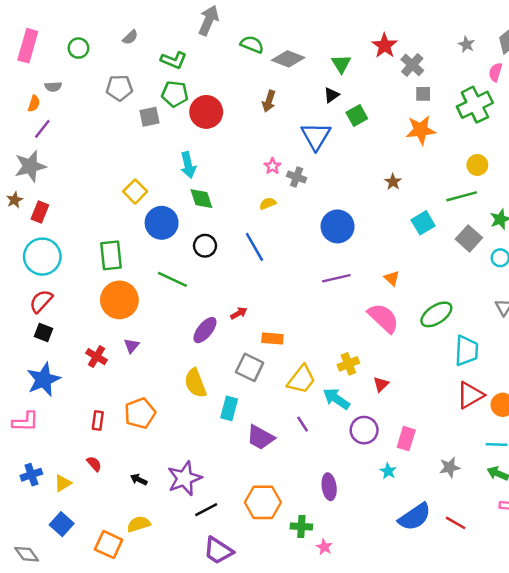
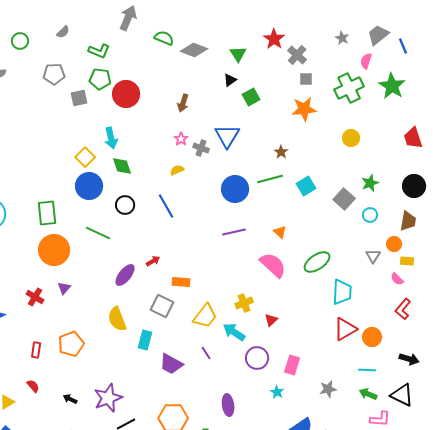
brown arrow: (269, 101) -> (183, 103), moved
blue triangle: (316, 136) -> (227, 136), moved
yellow square: (135, 191) -> (85, 157), moved
green line: (462, 196) -> (270, 179), moved

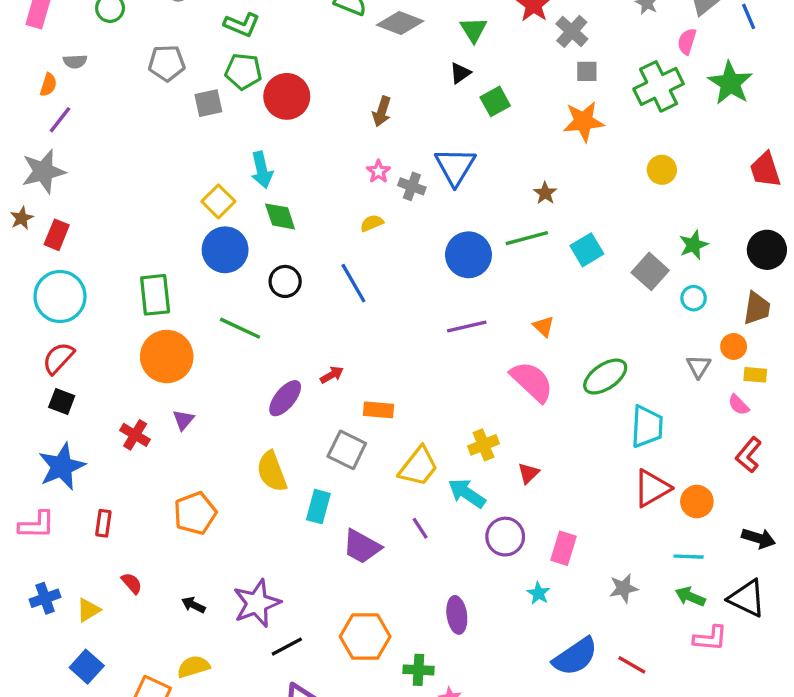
red rectangle: (36, 350) -> (103, 523), moved

